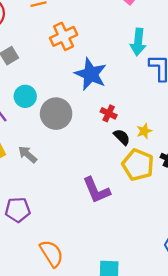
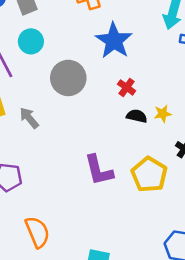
cyan circle: (25, 96) -> (31, 41), moved
black semicircle: (122, 137) -> (137, 116), turned -42
yellow pentagon: (138, 165) -> (149, 174), moved

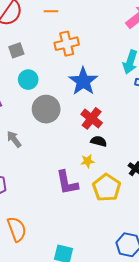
cyan circle: (31, 41) -> (28, 80), moved
red cross: (127, 87) -> (92, 118), size x1.5
yellow star: (163, 114) -> (87, 161), moved

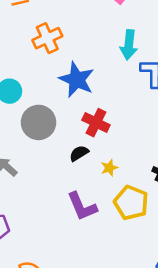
black semicircle: (99, 141) -> (79, 153), moved, turned -35
yellow star: (87, 161) -> (109, 168), moved

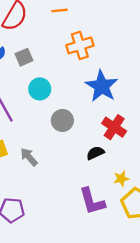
gray circle: (39, 122) -> (62, 120), size x0.7
yellow star: (109, 168) -> (121, 179), moved

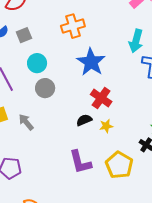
gray circle: (62, 120) -> (45, 88), moved
yellow star: (121, 179) -> (106, 126), moved

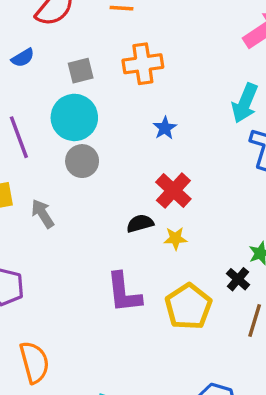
gray square: (24, 35) -> (81, 71), moved
blue star: (91, 62) -> (165, 128), size x0.5
cyan circle: (37, 63) -> (74, 117), size x1.4

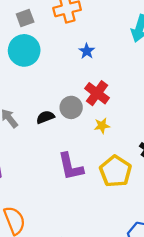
gray circle: (82, 161) -> (71, 107), moved
black semicircle: (140, 223) -> (45, 117), moved

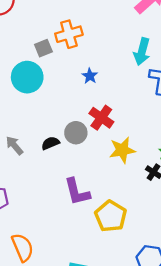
gray square: (25, 18) -> (43, 48), moved
yellow star: (102, 126) -> (122, 150), moved, size x1.6
yellow pentagon: (116, 171) -> (111, 216), moved

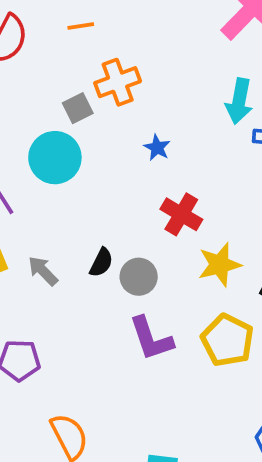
gray circle: (76, 133) -> (139, 277), moved
black semicircle: (50, 143) -> (101, 262), turned 144
yellow pentagon: (111, 216) -> (227, 340), moved

